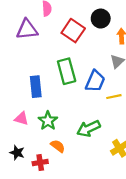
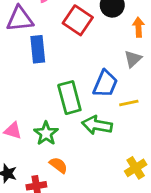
green rectangle: (67, 71) -> (69, 98), moved
blue rectangle: (36, 87) -> (38, 49), moved
green arrow: (89, 128) -> (97, 125), moved, turned 35

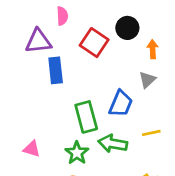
yellow line: (129, 103) -> (151, 133), moved
green star: (46, 133) -> (77, 153), moved

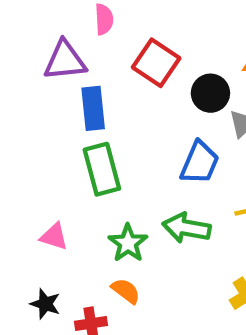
black circle: (127, 28) -> (210, 93), moved
green rectangle: (86, 117) -> (102, 169), moved

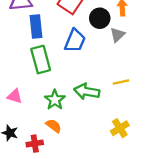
blue trapezoid: (200, 163) -> (75, 41), moved

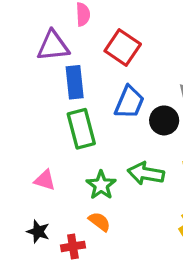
black circle: (100, 18) -> (164, 120), moved

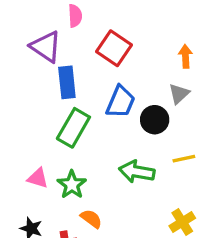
purple triangle: (53, 46) -> (46, 47), turned 40
green rectangle: (81, 129) -> (73, 128), turned 45
green star: (101, 185) -> (72, 185), moved

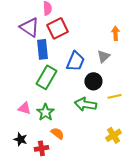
red square: (114, 48) -> (57, 28), moved, turned 30
gray triangle: (179, 94) -> (103, 56), moved
black circle: (155, 120) -> (93, 81), moved

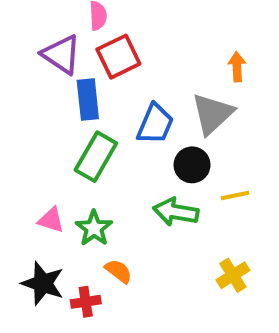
gray triangle: (103, 56) -> (212, 114), size x1.6
black star: (20, 139) -> (43, 283), size x1.5

